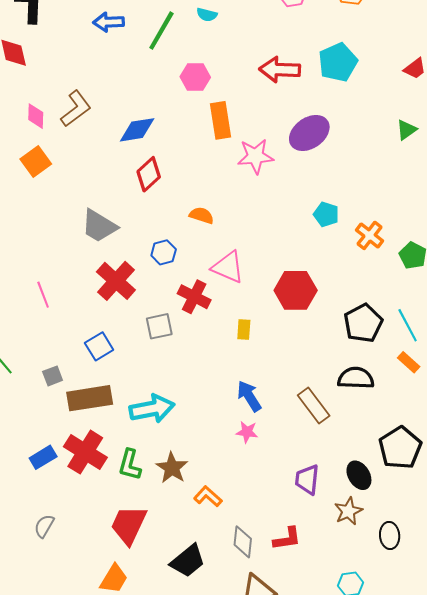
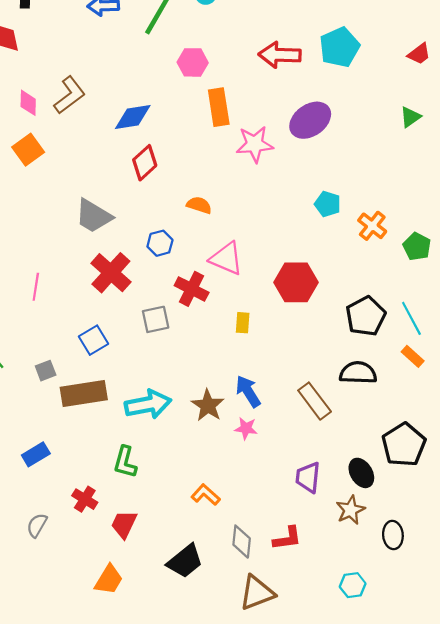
pink line: (43, 295) -> (36, 287), turned 30
red cross: (85, 452) -> (85, 499), moved, size x0.6
brown star: (172, 468) -> (208, 405), moved
red trapezoid: (129, 525) -> (124, 524), size x0.7

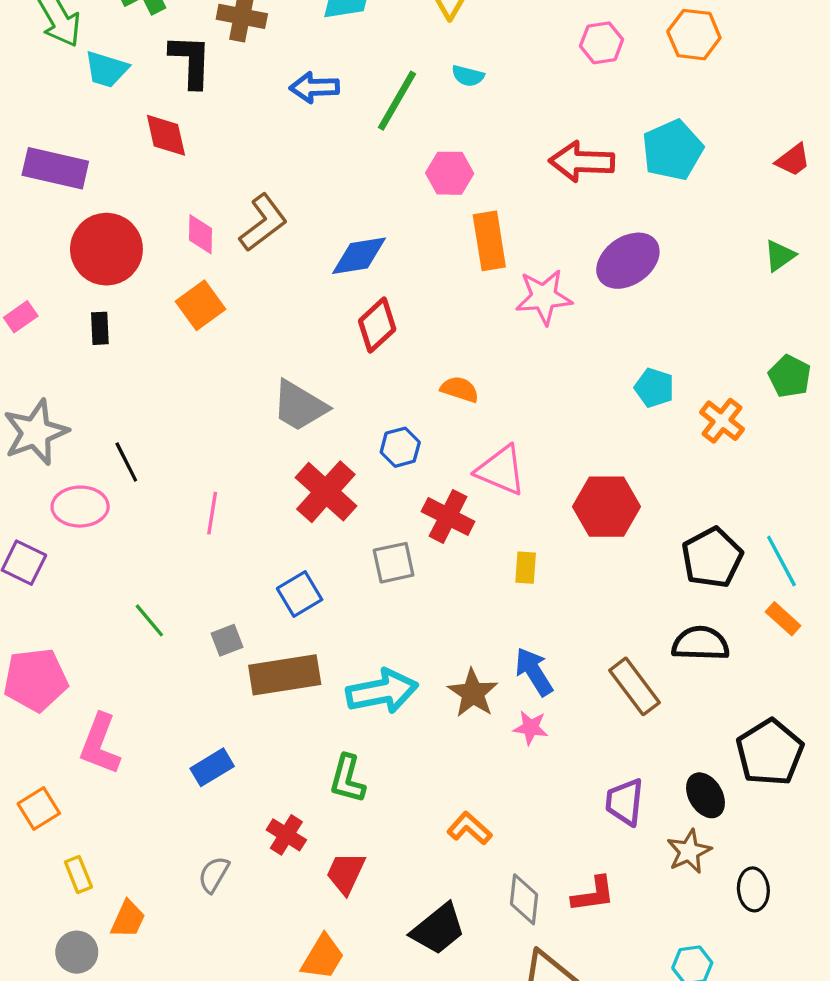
green pentagon: (417, 246) -> (790, 376), moved

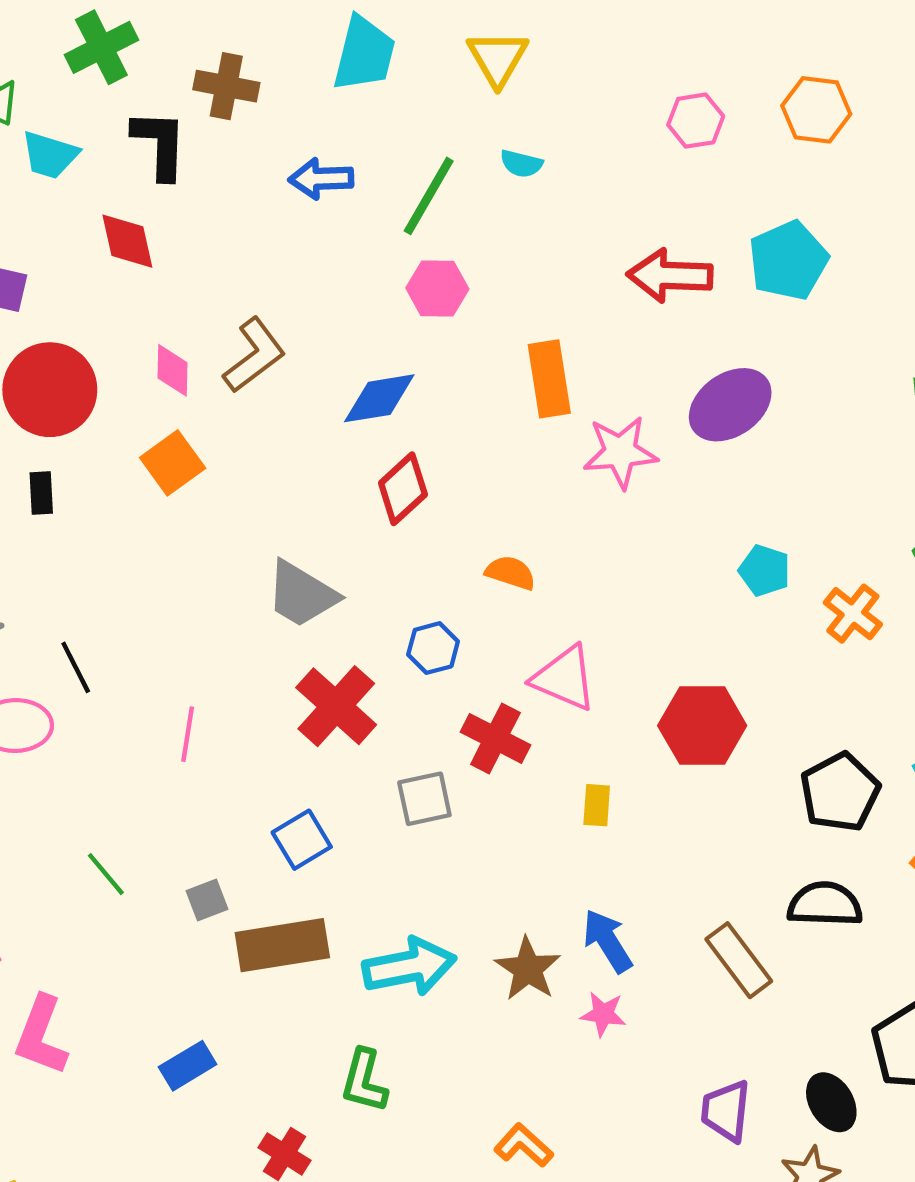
pink hexagon: (450, 173) -> (437, 288), moved

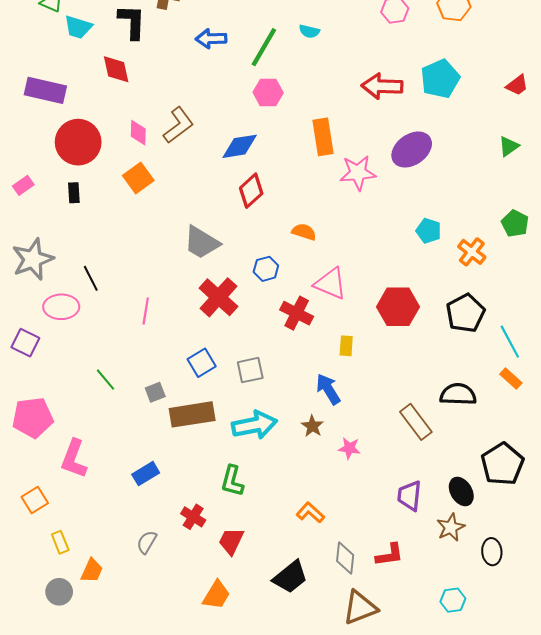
black pentagon: (840, 792) -> (465, 313), moved
gray square: (424, 799) -> (250, 370), moved
blue arrow: (607, 941) -> (328, 389), moved
brown star: (528, 969) -> (312, 426), size x0.7

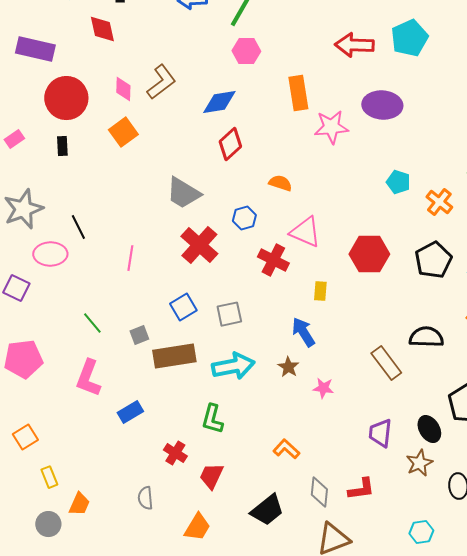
purple ellipse: (412, 150) -> (382, 105), turned 39
pink L-shape: (74, 459) -> (88, 378), moved
gray semicircle: (147, 542) -> (145, 498), moved, turned -35

